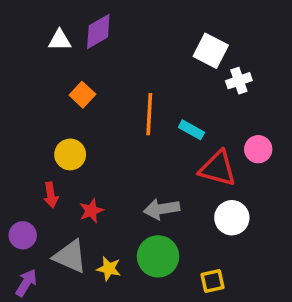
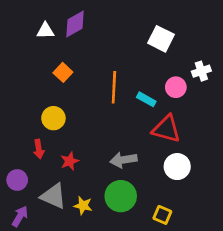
white cross: (239, 81) -> (201, 71), moved
pink circle: (258, 149) -> (176, 87), moved
yellow square: (213, 281) -> (162, 215), turned 36

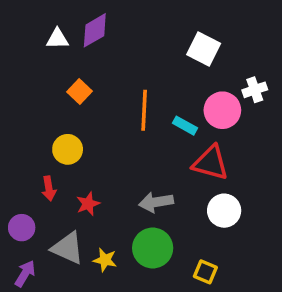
pink circle: (176, 87) -> (222, 110), size x1.4

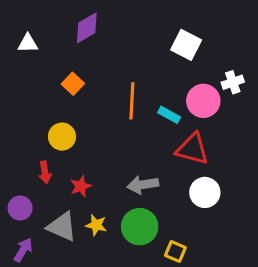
white triangle: (57, 39) -> (28, 43), moved
yellow star: (105, 260) -> (96, 225), moved
yellow square: (205, 272) -> (175, 251), moved

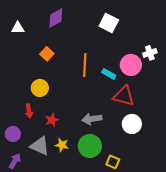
white square: (186, 45) -> (109, 23), moved

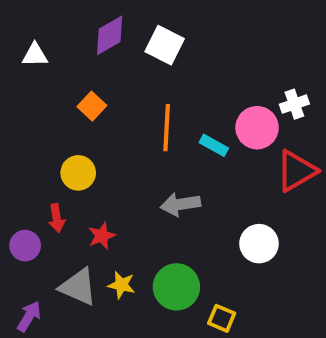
white square: (109, 23) -> (165, 45), moved
red triangle: (124, 96) -> (296, 171), moved, turned -45
gray arrow: (92, 119) -> (180, 204), moved
purple circle: (13, 134) -> (25, 246), moved

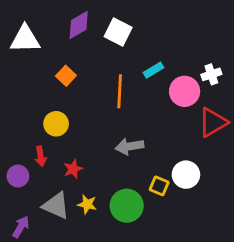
white triangle: (35, 55) -> (25, 39), size x1.6
cyan rectangle: (214, 145) -> (153, 70), moved, turned -60
yellow square: (222, 318) -> (159, 186), moved

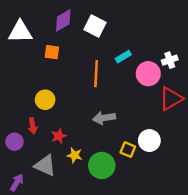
orange square: (66, 76) -> (52, 52), moved, turned -35
yellow star: (87, 204) -> (75, 155), moved

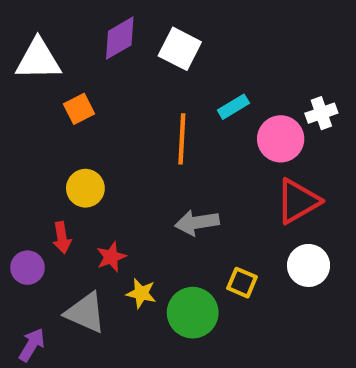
orange square: (52, 52) -> (79, 109), moved, turned -35
red triangle: (171, 99) -> (298, 201), moved
white circle: (149, 141) -> (309, 265), moved

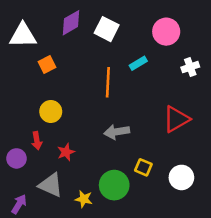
pink circle: (281, 139) -> (166, 32), moved
white circle: (309, 265) -> (181, 177), moved
yellow star: (141, 293) -> (84, 199), moved

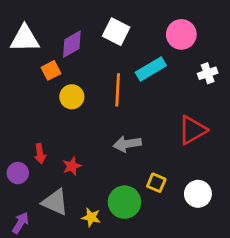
purple diamond: (71, 23) -> (72, 44), moved
cyan rectangle: (138, 63) -> (151, 69), size x1.5
yellow circle: (51, 111) -> (72, 97), moved

